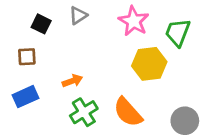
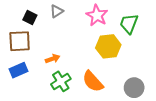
brown square: (27, 57) -> (20, 41), size x1.6

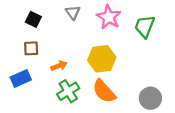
gray triangle: (57, 11) -> (73, 13), moved, turned -32
brown square: (20, 41) -> (31, 48), moved, size x0.6
yellow hexagon: (108, 46) -> (102, 59), moved

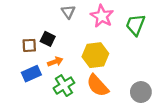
black square: (33, 19) -> (48, 39), moved
blue rectangle: (21, 78) -> (31, 74), moved

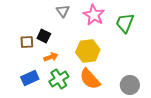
blue rectangle: (31, 74) -> (30, 78), moved

